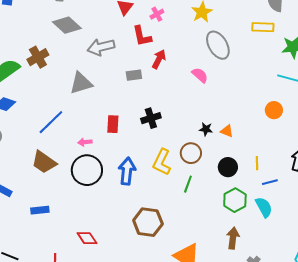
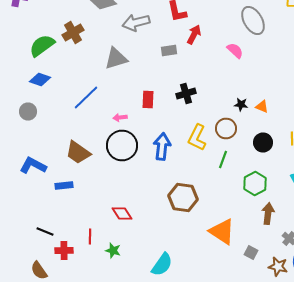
brown trapezoid: (44, 162) -> (78, 152), moved
green hexagon: (235, 200) -> (255, 184), moved
blue rectangle: (40, 210) -> (64, 186), moved

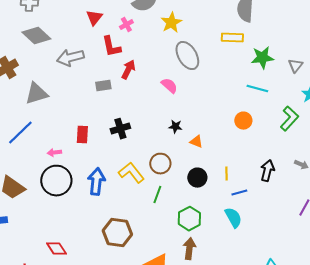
gray triangle: (116, 58) -> (36, 94), moved
black star: (241, 104) -> (175, 127), moved
yellow L-shape: (197, 138) -> (131, 173), turned 116
brown arrow: (268, 214) -> (189, 249), moved

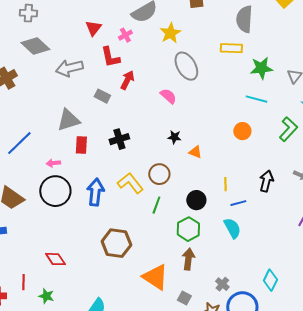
gray rectangle: (103, 86) -> (102, 96), turned 35
gray triangle: (36, 94) -> (68, 120), moved
black circle: (197, 178) -> (196, 200), moved

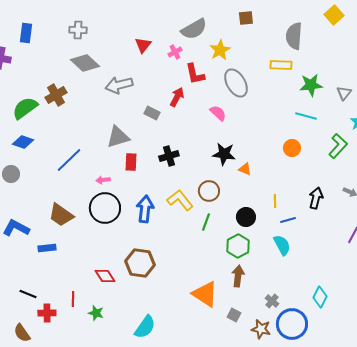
red L-shape: (110, 57) -> (195, 74), moved
black star: (174, 137) -> (224, 154), size x1.6
brown hexagon: (116, 243) -> (140, 263), moved

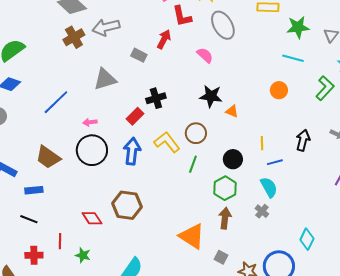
brown cross: (56, 95) -> (74, 37), moved
red rectangle: (131, 162) -> (135, 116), moved, turned 42
black line: (28, 294) -> (29, 219), moved
gray cross: (272, 301) -> (262, 211), moved

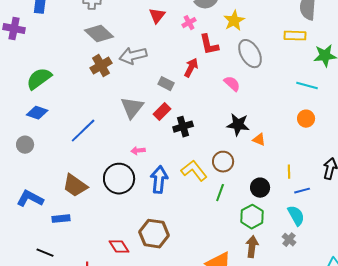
cyan line: (293, 58) -> (307, 86), moved
gray triangle: (105, 79) -> (132, 108), turned -35
red rectangle: (135, 116) -> (162, 112), moved
pink arrow: (90, 122) -> (138, 151), moved
black line: (29, 219) -> (45, 253), moved

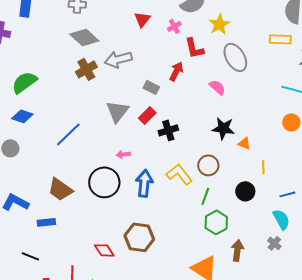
yellow line: (289, 172) -> (263, 167), moved
green hexagon: (252, 217) -> (216, 222), moved

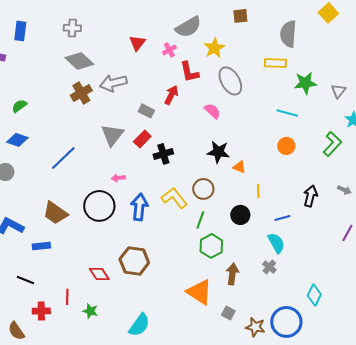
green semicircle: (24, 82) -> (19, 106), size x0.6

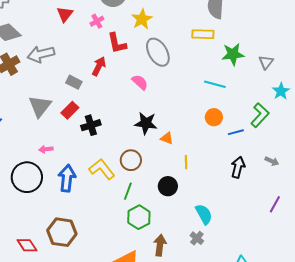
blue line: (282, 218) -> (236, 132), moved

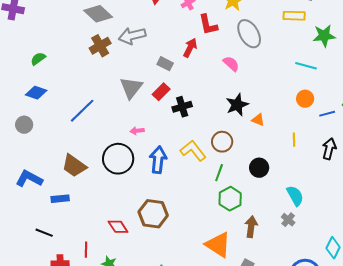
black star: (146, 123) -> (237, 105), turned -30
yellow line: (186, 162) -> (294, 140), moved

